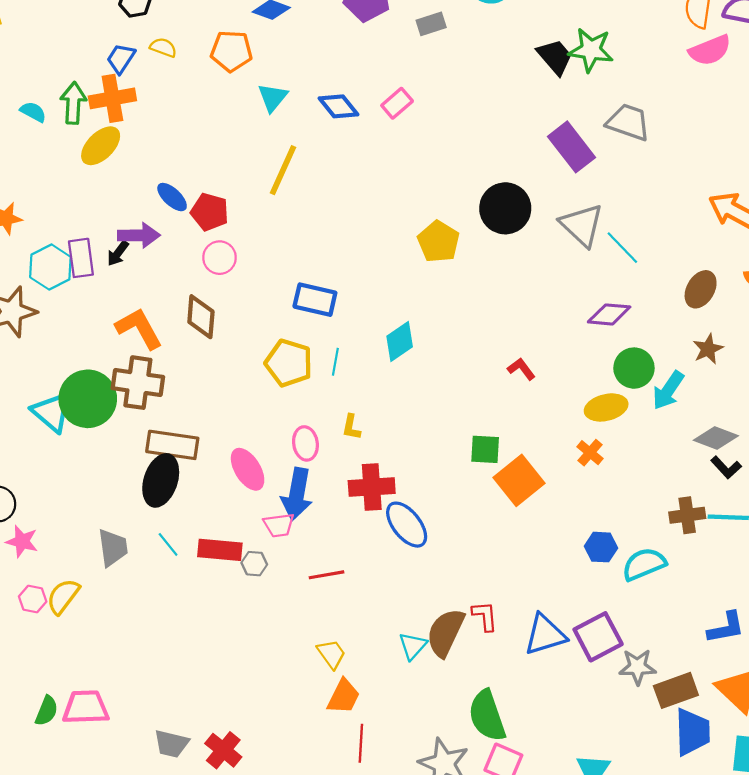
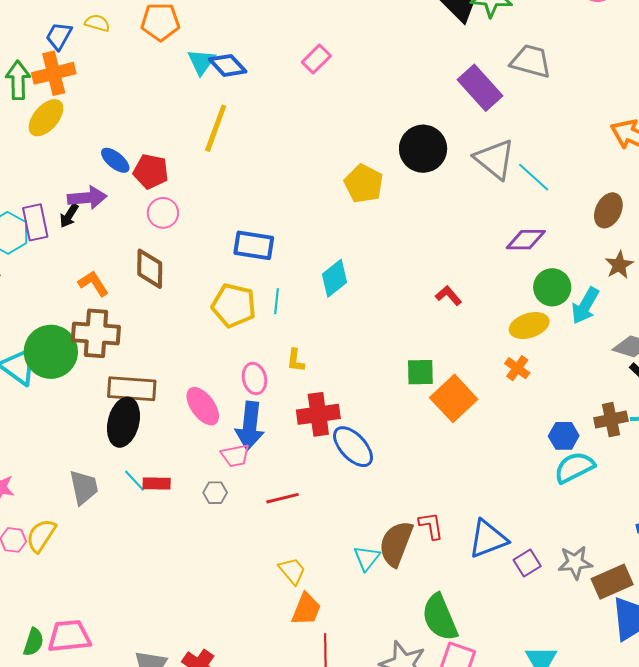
blue diamond: (339, 106) -> (228, 65), moved
orange L-shape: (139, 328) -> (93, 284), size x0.7
blue hexagon: (601, 547) -> (564, 436), moved
red rectangle: (220, 550) -> (157, 484), moved, size x0.7
purple square: (598, 637) -> (527, 563), moved, size x0.6

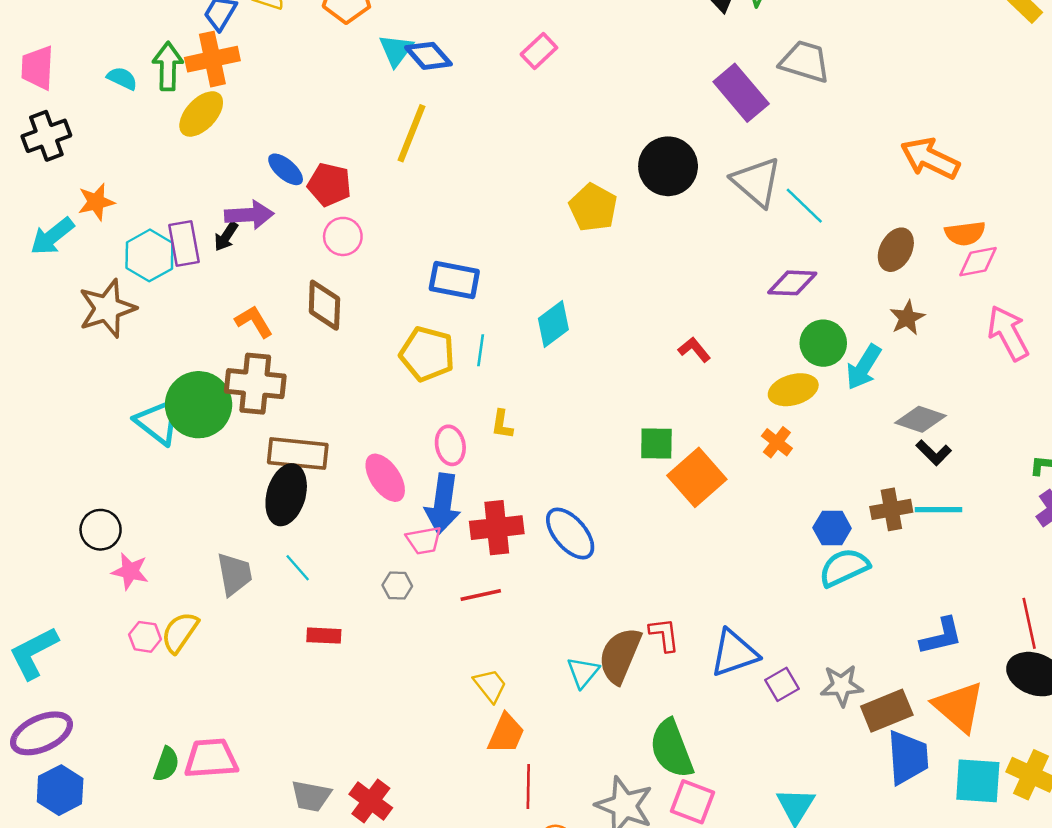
red cross: (318, 414) -> (497, 528), moved
red rectangle: (157, 484) -> (324, 636), moved

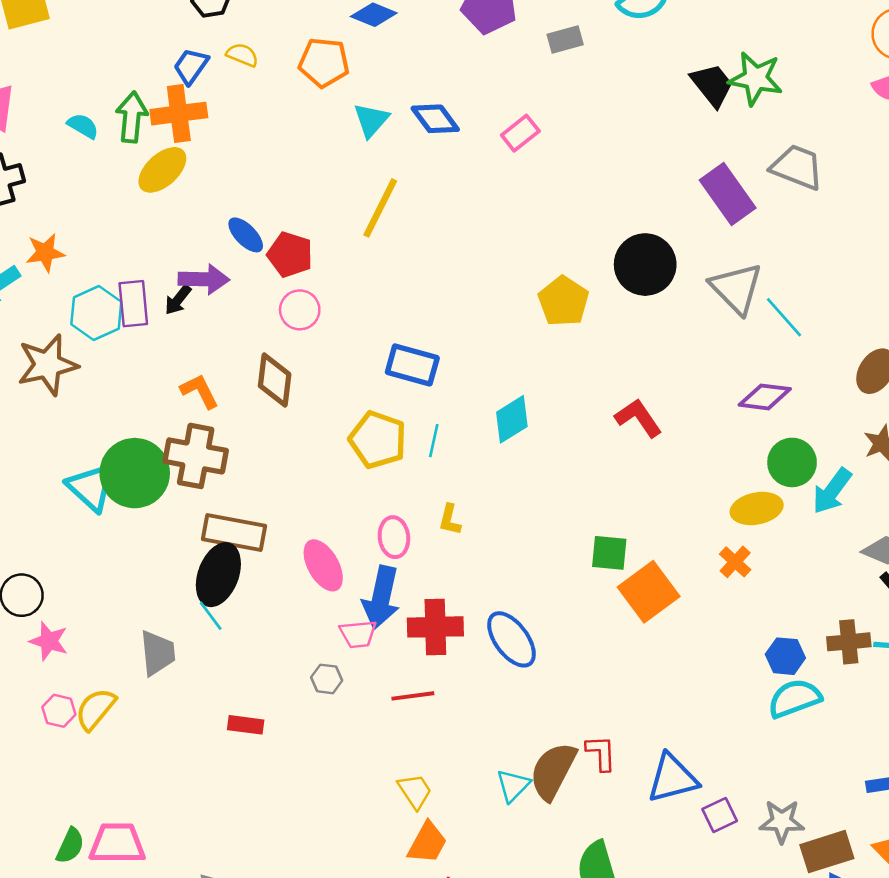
blue diamond: (428, 56) -> (435, 119), moved
red L-shape: (694, 350) -> (638, 418), moved, size x1.4
cyan line: (298, 568) -> (211, 616), moved

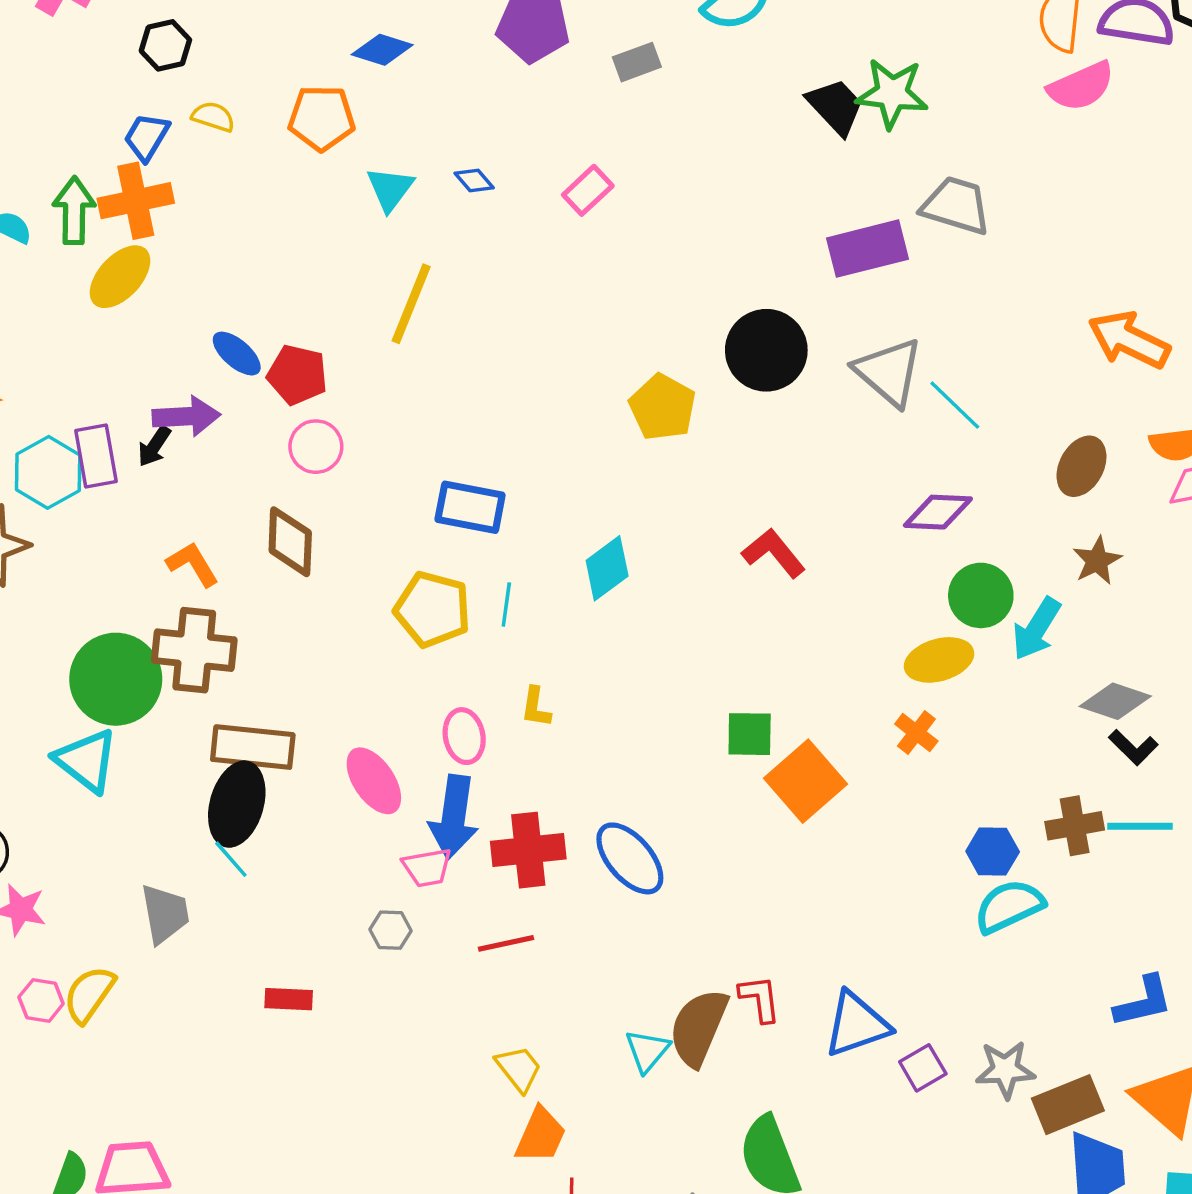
blue diamond: (435, 119) -> (474, 180), size x0.6
purple rectangle: (728, 194) -> (868, 249), turned -64
cyan triangle: (91, 487) -> (86, 761), moved

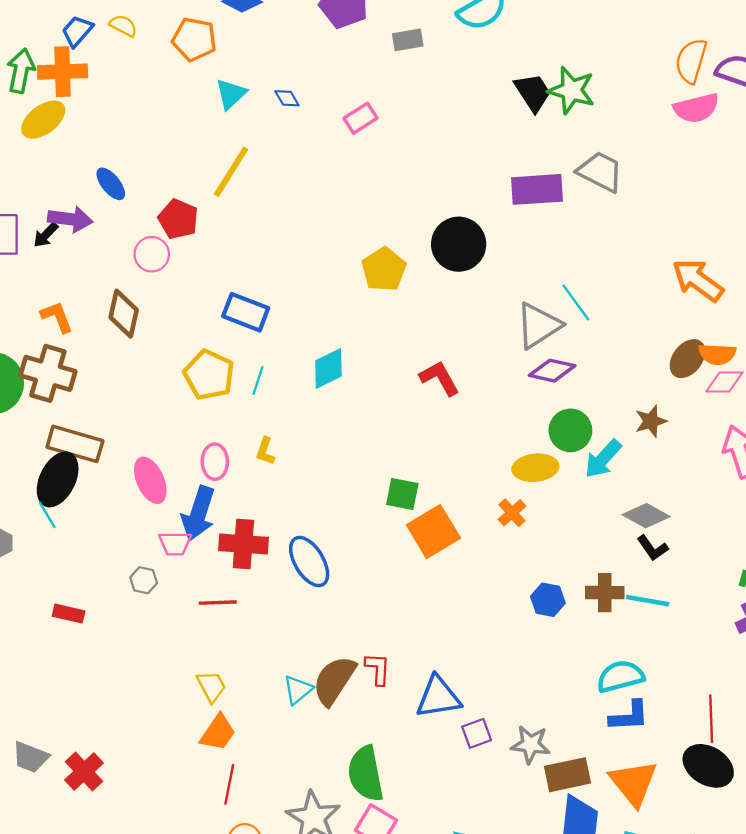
gray triangle: (889, 372) -> (538, 325), moved, turned 36
red pentagon: (297, 375) -> (178, 219), moved
brown ellipse: (1081, 466) -> (688, 359), moved
cyan semicircle: (1009, 906) -> (620, 676), moved

